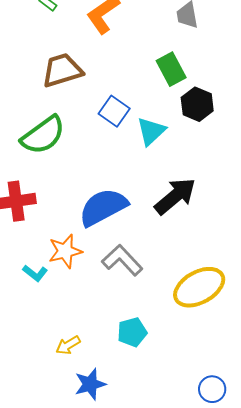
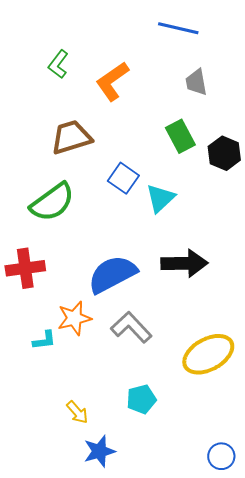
black hexagon: (197, 104) -> (224, 153), moved
black arrow: (175, 196) -> (184, 263), turned 39
cyan L-shape: (35, 273) -> (44, 340), turned -45
yellow arrow: (68, 345) -> (77, 412), turned -100

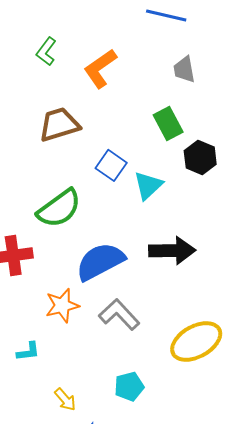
black hexagon: (224, 153) -> (200, 157), moved
green semicircle: (52, 202) -> (59, 208), moved
cyan L-shape: (44, 340) -> (28, 351), moved

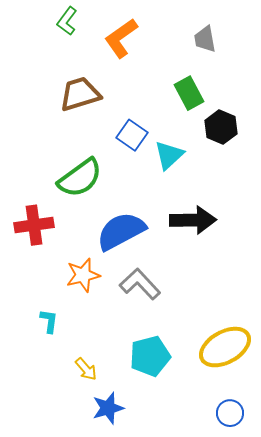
yellow ellipse: (196, 341) -> (225, 347), moved
cyan L-shape: (28, 351) -> (49, 321), turned -75
cyan pentagon: (129, 386) -> (150, 356), size x1.4

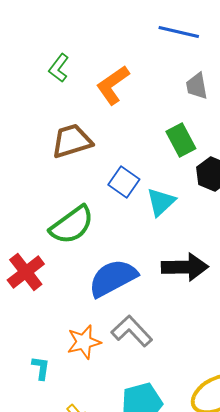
red cross: (34, 225) -> (26, 272), turned -30
orange star: (83, 275) -> (84, 342), moved

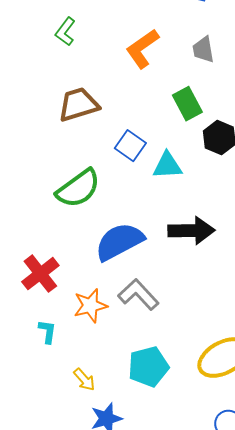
orange L-shape: (113, 85) -> (142, 49), moved
cyan triangle: (161, 202) -> (167, 166), turned 40
red cross: (26, 272) -> (40, 274), moved

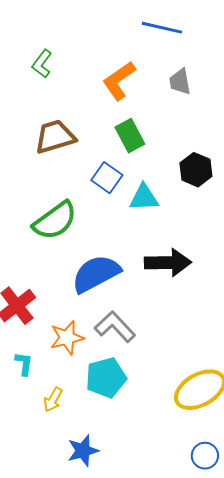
green rectangle: (187, 104) -> (130, 136), moved
cyan pentagon: (148, 367) -> (106, 378), moved
yellow arrow: (84, 380) -> (53, 400), moved, turned 70

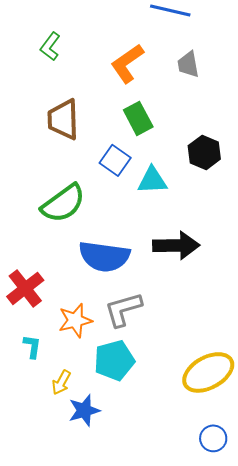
brown trapezoid: (55, 137) -> (63, 119), turned -75
blue semicircle: (96, 274) -> (104, 256), turned -144
gray L-shape: (115, 327) -> (123, 309), turned -63
blue star: (83, 451) -> (84, 410), moved

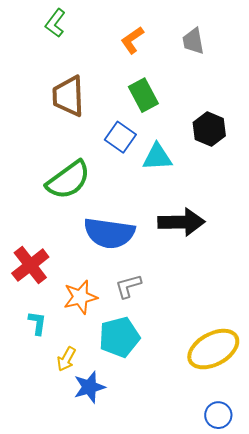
orange L-shape: (127, 63) -> (132, 40), size x0.7
gray L-shape: (123, 309) -> (128, 286), size x0.7

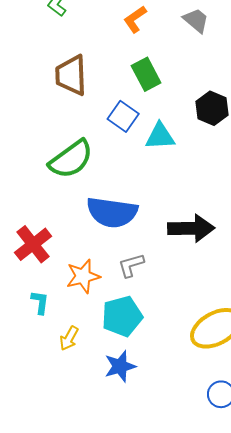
gray trapezoid: (193, 41) -> (196, 20), turned 140
black arrow: (181, 222) -> (191, 228), moved
blue star: (89, 387) -> (120, 366), moved

